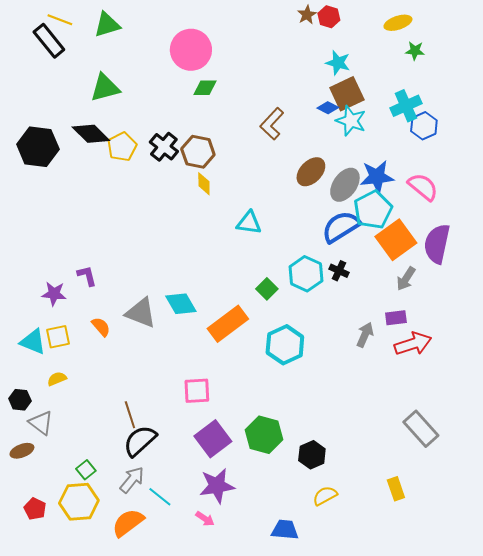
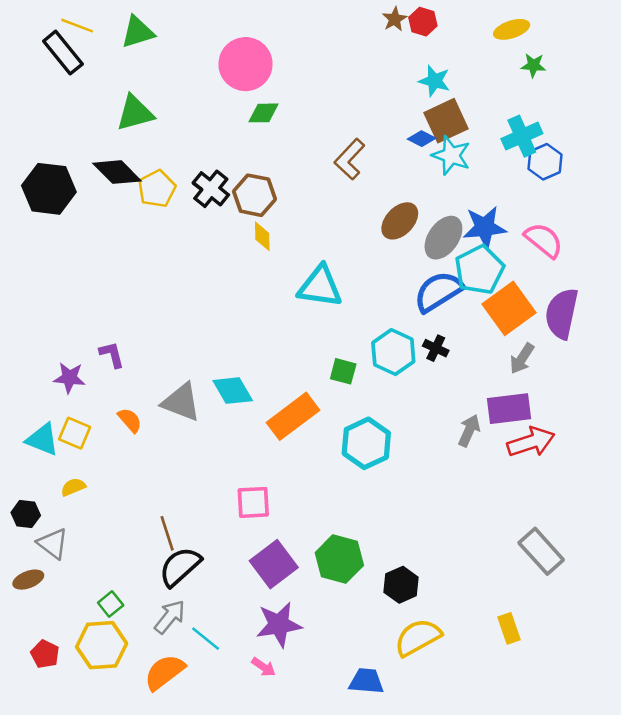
cyan triangle: (249, 223) -> (320, 286), size x1.4
green square: (267, 289) -> (343, 371), turned -30
purple rectangle: (396, 318) -> (509, 409), size x1.6
yellow square: (58, 337) -> (75, 433), turned 35
yellow semicircle: (325, 496) -> (418, 637), size x1.5

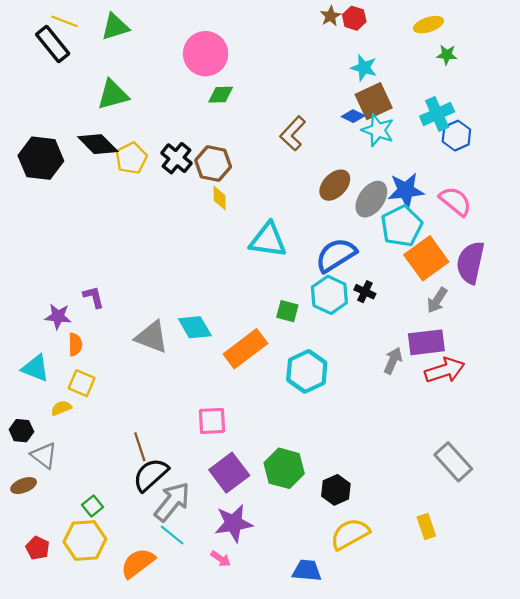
blue semicircle: (438, 292) -> (336, 255), moved
orange semicircle: (130, 420) -> (75, 344), moved, turned 40
yellow square: (75, 433) -> (82, 383), moved
gray arrow: (170, 617) -> (172, 502), moved, size x1.4

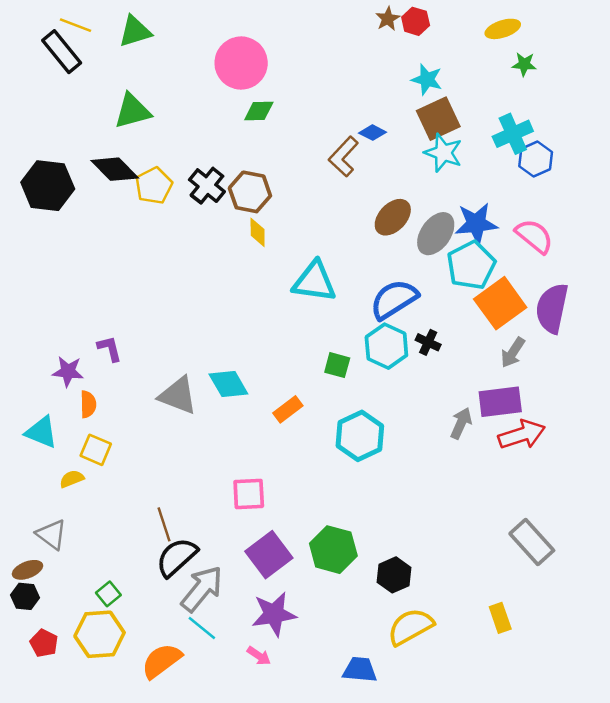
blue diamond: (353, 116) -> (373, 133), moved
orange rectangle: (245, 349) -> (288, 409), size x0.6
black hexagon: (21, 431) -> (25, 596), moved

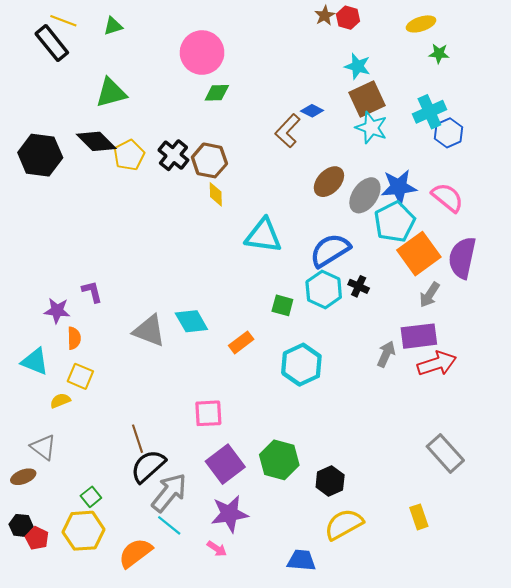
green triangle: (135, 31) -> (113, 26), size x0.7
black hexagon: (25, 596) -> (21, 525), moved

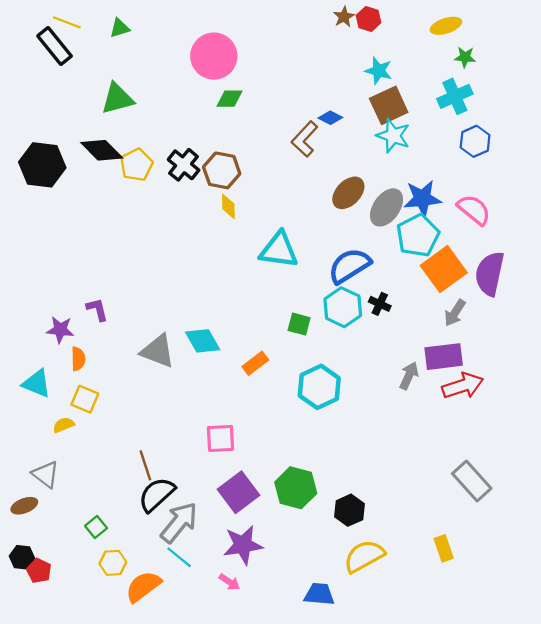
cyan cross: (429, 112) -> (455, 96), moved
yellow hexagon: (84, 531) -> (113, 563), moved, size x0.6

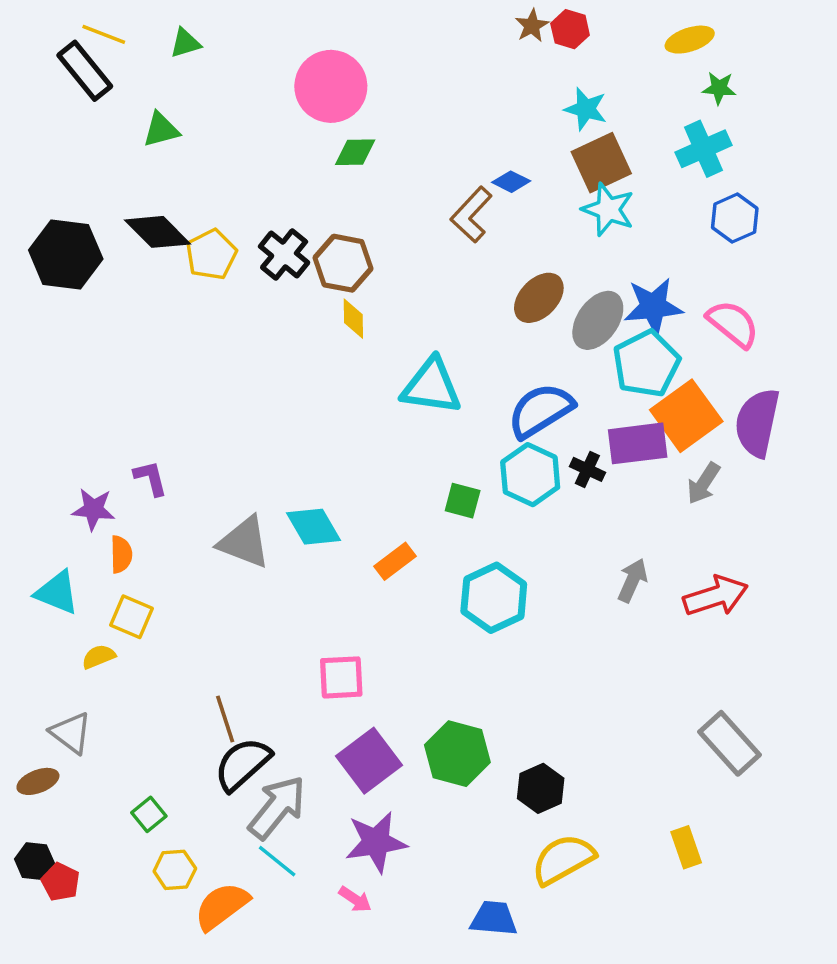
green triangle: (117, 99) -> (161, 130), moved, size x0.7
purple rectangle: (444, 357) -> (638, 443), moved

